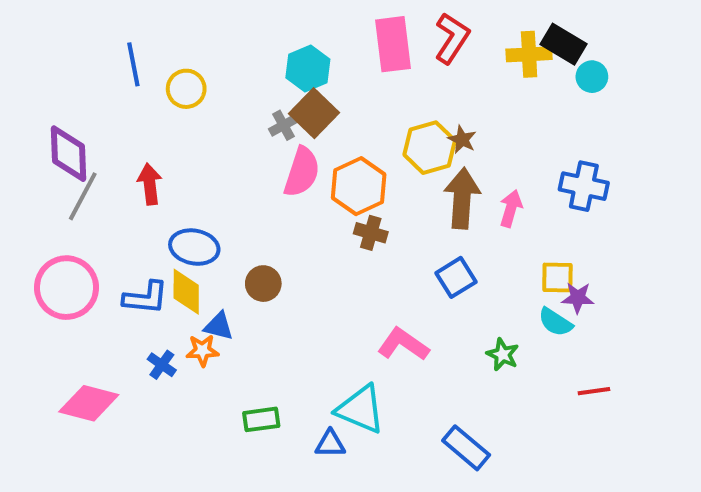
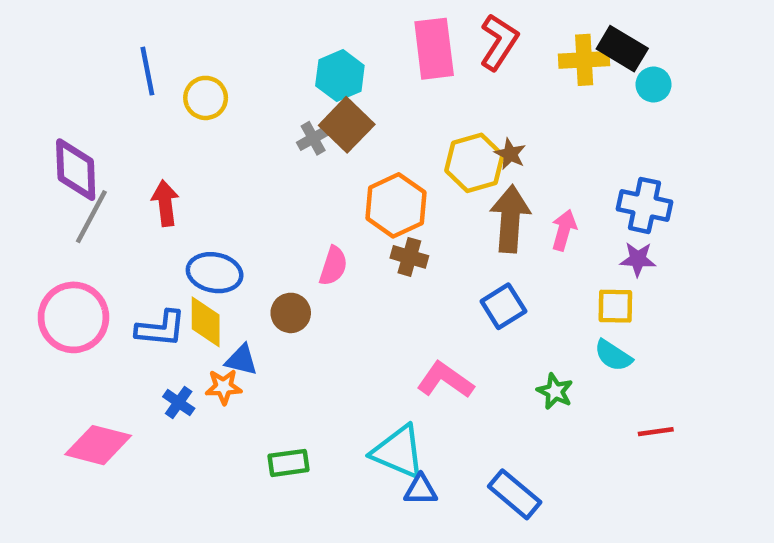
pink semicircle: (302, 172) -> (333, 266), moved, size x0.7
purple star: (578, 298) -> (638, 259), moved
blue triangle: (330, 444) -> (421, 490), moved

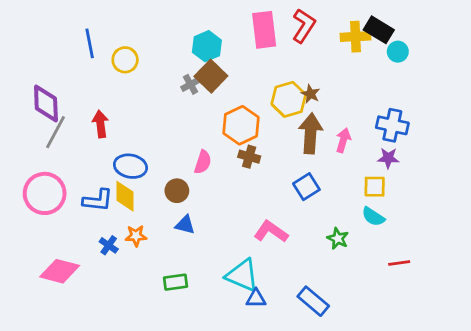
blue triangle: (241, 360) -> (185, 225), moved

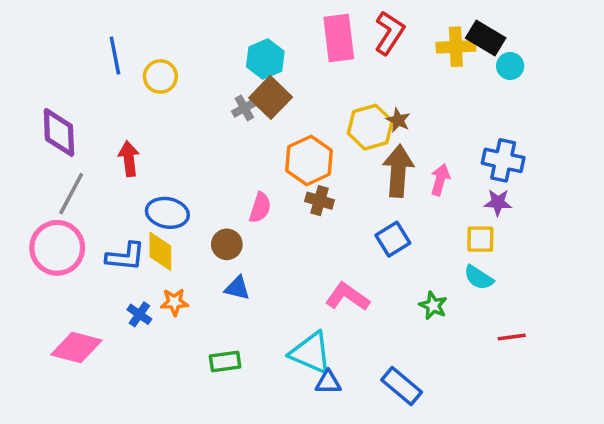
gray line: (55, 132) -> (71, 194), moved

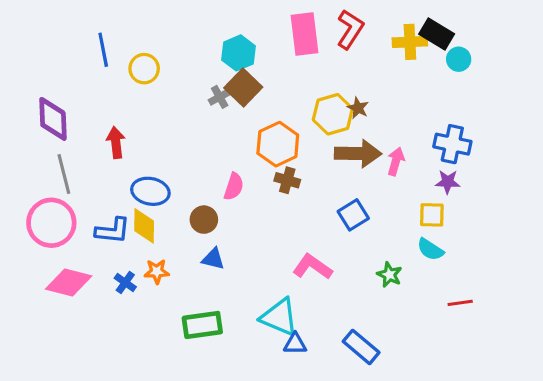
brown arrow: (398, 171) -> (358, 154), turned 87
gray line: (71, 194) -> (64, 174), turned -42
pink diamond: (76, 348) -> (69, 282), moved
green rectangle: (225, 362) -> (202, 325), size x1.4

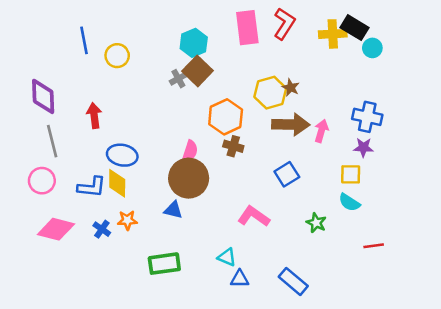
brown circle: (204, 220) -> (189, 178), moved, size x1.8
pink circle: (51, 223) -> (42, 181), size x0.7
cyan triangle: (279, 317) -> (227, 257), size x0.6

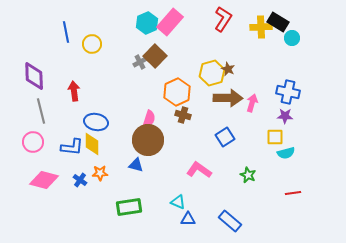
pink rectangle: (247, 28) -> (170, 22), moved, turned 48
cyan hexagon: (194, 43) -> (147, 23), moved
cyan semicircle: (349, 202) -> (286, 153), moved, turned -48

